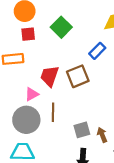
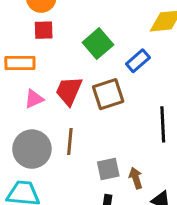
green square: (61, 27) -> (98, 44), moved
pink triangle: (32, 94) -> (34, 99), moved

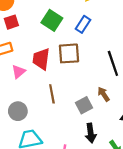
brown square: (108, 94) -> (69, 53), turned 30
gray circle: (32, 149) -> (18, 111), moved, size x0.7
brown arrow: (136, 178) -> (104, 94), moved

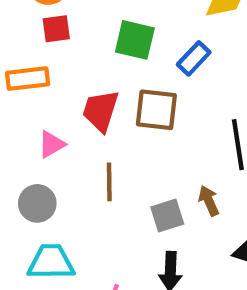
green square: (52, 20) -> (135, 40), turned -30
pink triangle: (19, 72) -> (51, 144), moved

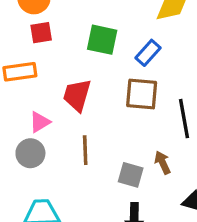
brown square: (156, 110) -> (142, 94), moved
gray circle: (37, 203) -> (30, 153), moved
gray square: (167, 215) -> (131, 175), turned 35

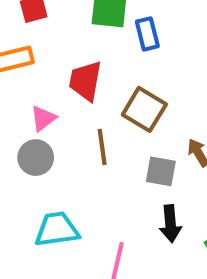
blue rectangle: (148, 53) -> (147, 34), moved, turned -50
brown square: (142, 94) -> (144, 109), moved, turned 32

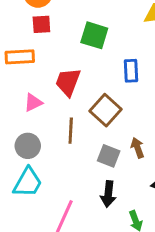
blue rectangle: (147, 34) -> (131, 71), moved
gray circle: (36, 158) -> (28, 146), moved
cyan trapezoid: (57, 229) -> (28, 182), turned 116

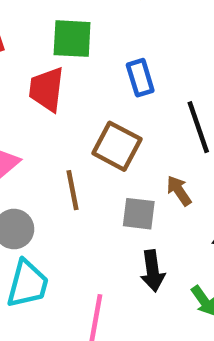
red trapezoid: (68, 82) -> (47, 89), moved

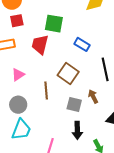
blue rectangle: (140, 78) -> (82, 44), turned -49

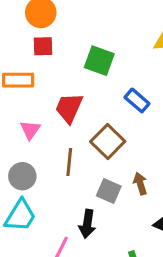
red trapezoid: (40, 45) -> (69, 108), moved
pink triangle: (18, 75) -> (30, 130), turned -32
black arrow: (77, 130) -> (87, 224), moved

